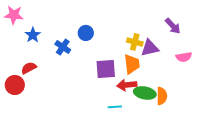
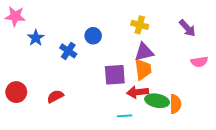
yellow cross: (135, 42) -> (140, 25), moved
purple triangle: (150, 48) -> (144, 52), moved
red semicircle: (29, 68) -> (55, 96), moved

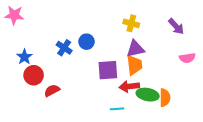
blue circle: (93, 36) -> (87, 42), moved
blue star: (36, 38) -> (24, 57), moved
red circle: (16, 92) -> (34, 75), moved

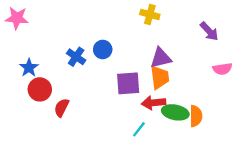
yellow cross: (131, 23) -> (150, 14), moved
red semicircle: (52, 90) -> (62, 108), turned -35
cyan line: (117, 109) -> (139, 129), turned -48

